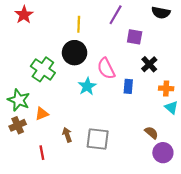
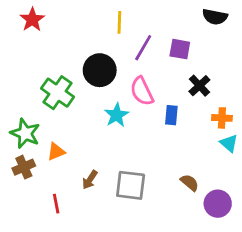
purple line: (116, 15) -> (143, 48), moved
yellow line: (79, 24) -> (119, 22), moved
brown semicircle: (151, 133) -> (190, 183), moved
brown arrow: (67, 135) -> (90, 180), turned -128

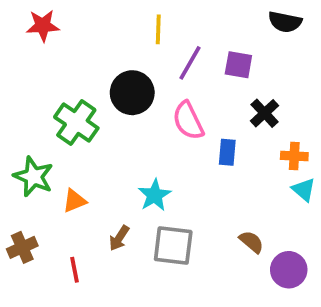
red star: (32, 20) -> (43, 26), turned 30
cyan star: (117, 115) -> (155, 195), moved
brown cross: (24, 167) -> (22, 247), moved

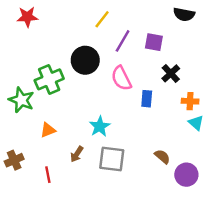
yellow line: (158, 29) -> (102, 19), turned 36
green cross: (76, 123) -> (49, 79), turned 32
green star: (33, 177) -> (21, 100), moved

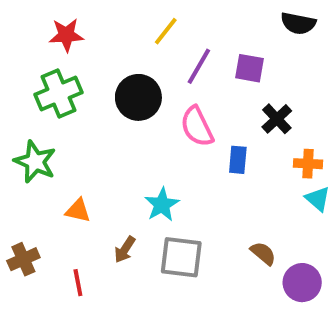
red star: (27, 17) -> (66, 35), moved
green cross: (49, 79) -> (58, 93), moved
orange triangle: (48, 130) -> (78, 210), turned 35

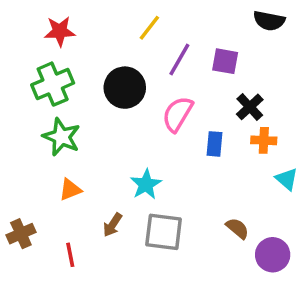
pink semicircle: (197, 127) -> (178, 114), turned 57
green star: (35, 162) -> (61, 137), moved
orange cross: (308, 164) -> (264, 140), moved
orange triangle: (78, 210) -> (70, 190), turned -35

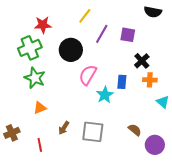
red star: (60, 31) -> (43, 25), moved
pink semicircle: (178, 114) -> (88, 75), moved
cyan star: (146, 184) -> (105, 95), moved

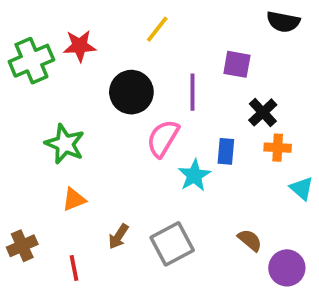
purple line: (102, 34) -> (192, 92), moved, turned -30
green cross: (30, 48) -> (31, 61), moved
gray square: (93, 132) -> (172, 244), turned -35

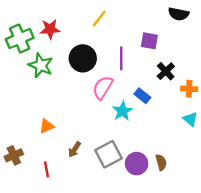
green star: (65, 144) -> (41, 65), moved
orange cross: (278, 148) -> (189, 89), moved
blue rectangle: (226, 151) -> (142, 96), turned -56
brown semicircle: (250, 240) -> (161, 162), moved, turned 35
purple circle: (287, 268) -> (137, 164), moved

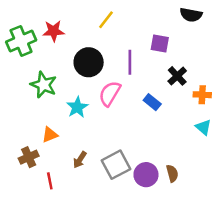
green star: (41, 65) -> (44, 85), moved
cyan star: (122, 111) -> (77, 107), moved
brown cross: (14, 155) -> (29, 157), moved

